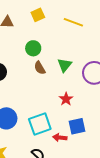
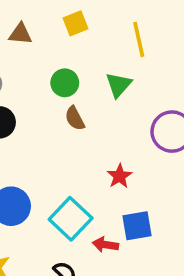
yellow line: (73, 22) -> (139, 39), turned 54
green triangle: (65, 65) -> (119, 85), moved
cyan square: (40, 124) -> (71, 219), turned -30

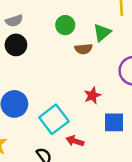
brown semicircle: (75, 118) -> (83, 49), moved, turned -77
blue square: (137, 226) -> (114, 122), moved

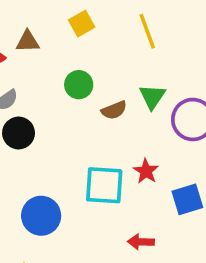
green triangle: (102, 32) -> (152, 97), moved
cyan square: (54, 119) -> (104, 185), moved, turned -32

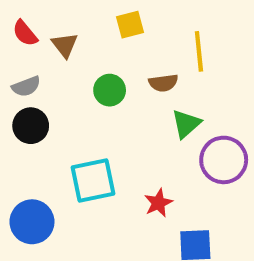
brown triangle: (28, 41) -> (65, 45), moved, turned 40
brown semicircle: (114, 110) -> (163, 83), moved
cyan square: (104, 185) -> (93, 180), moved, turned -30

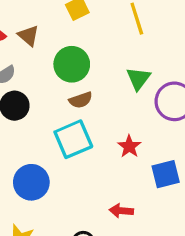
brown semicircle: (163, 83) -> (81, 100), moved
green circle: (110, 90) -> (72, 64), size x1.4

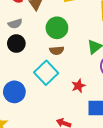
cyan square: (73, 139) -> (46, 73), turned -35

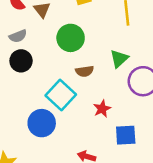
brown semicircle: (57, 51) -> (85, 71), moved
blue circle: (14, 92) -> (42, 123), moved

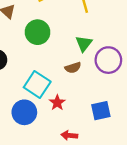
brown semicircle: (85, 71) -> (73, 68), moved
red star: (102, 109) -> (57, 103), moved

